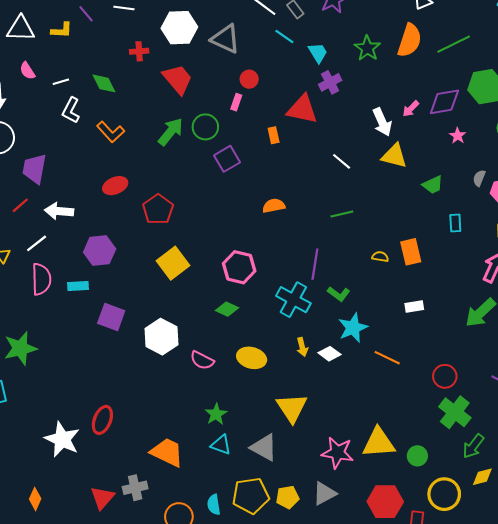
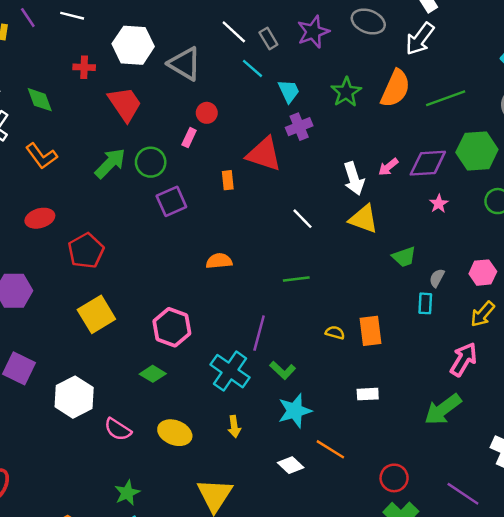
gray semicircle: (479, 178) -> (437, 278), moved
white diamond: (329, 354) -> (291, 465), moved

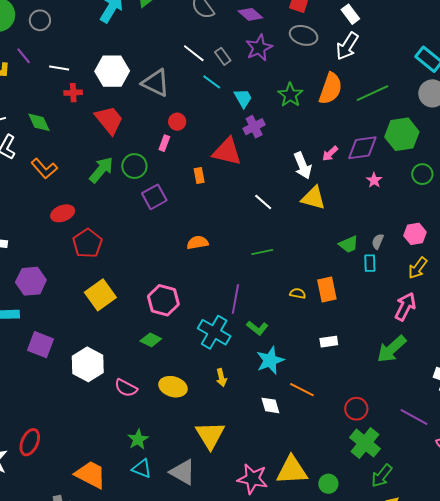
white line: (72, 16) -> (59, 68), moved
red ellipse: (40, 218) -> (63, 213), moved
green trapezoid: (404, 257) -> (349, 244), moved
white diamond: (291, 465) -> (270, 405), turned 35

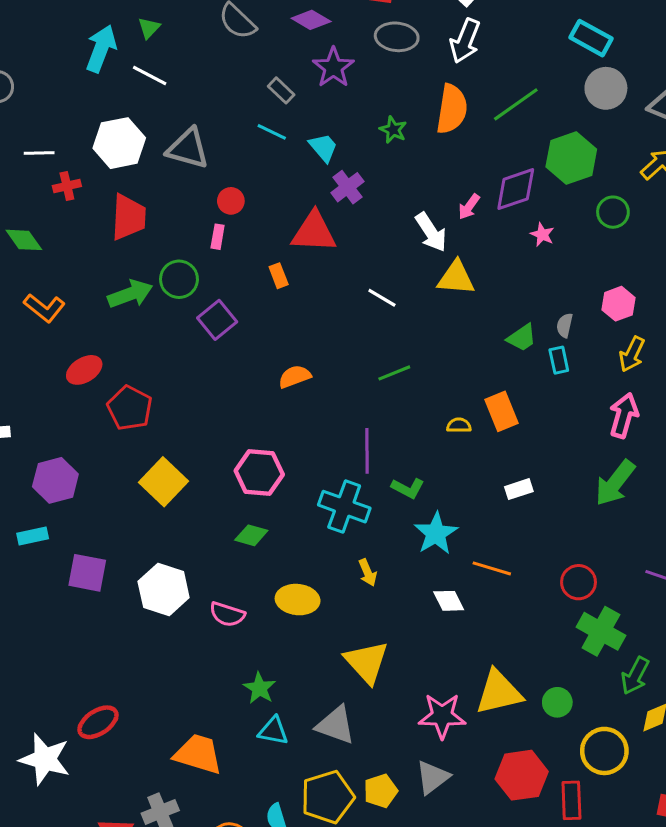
white line: (194, 53) -> (150, 75), moved
green star: (290, 95) -> (393, 130), size x0.7
red trapezoid: (109, 120) -> (128, 217), turned 52
green arrow: (101, 170) -> (130, 294), turned 40
red ellipse: (30, 442) -> (98, 722), turned 44

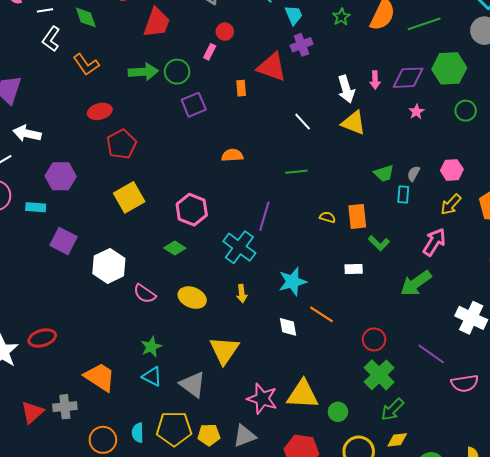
pink arrow: (469, 207) -> (375, 80), turned -54
green L-shape: (408, 488) -> (379, 243), moved

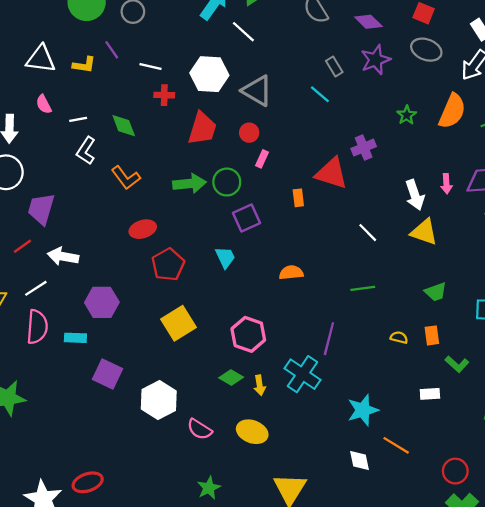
cyan trapezoid: (294, 15) -> (225, 257), moved
red circle: (225, 32) -> (249, 133), moved
green trapezoid: (384, 173) -> (436, 292), moved
orange rectangle: (357, 216) -> (432, 335), size x0.7
yellow arrow: (242, 294) -> (260, 385), moved

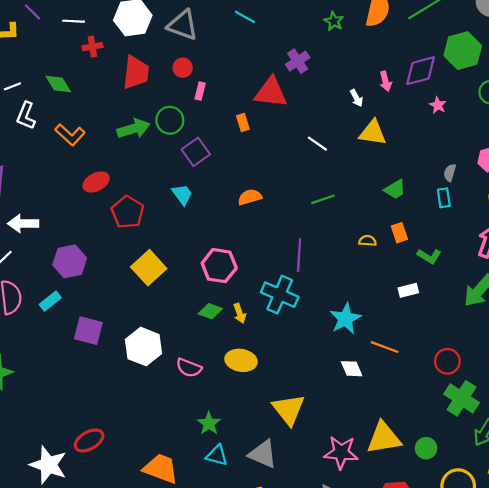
white arrow: (415, 195) -> (357, 98), size x0.6
cyan rectangle: (75, 338) -> (50, 301), turned -30

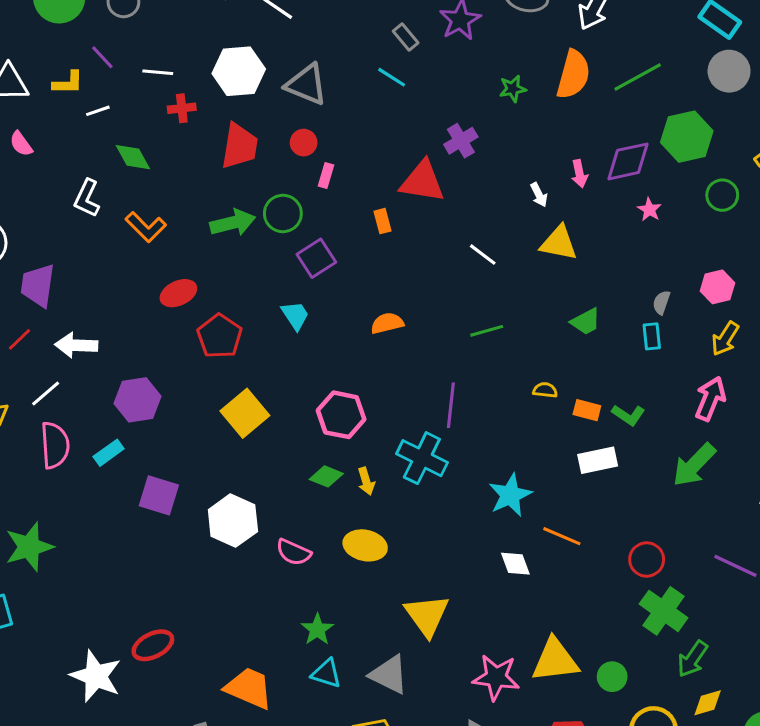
green star: (334, 21) -> (513, 89), turned 30
white line: (12, 86) -> (98, 111), moved
orange rectangle: (399, 233) -> (587, 410), moved, turned -60
white rectangle: (408, 290) -> (598, 460), size x1.4

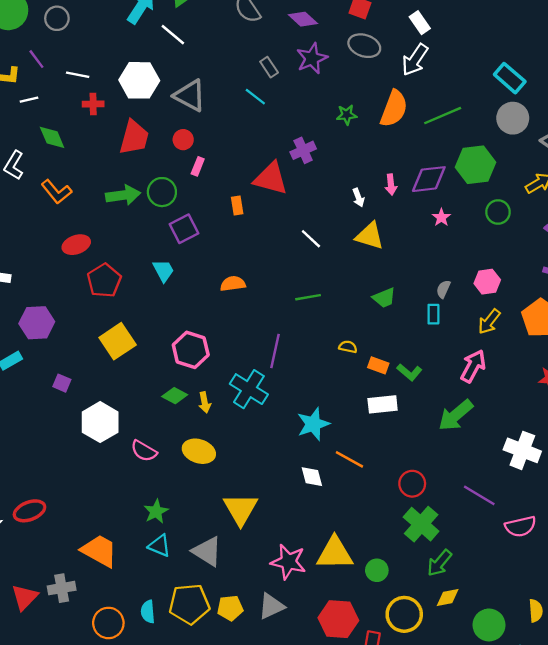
purple square: (159, 495) -> (62, 383), moved, size x0.6

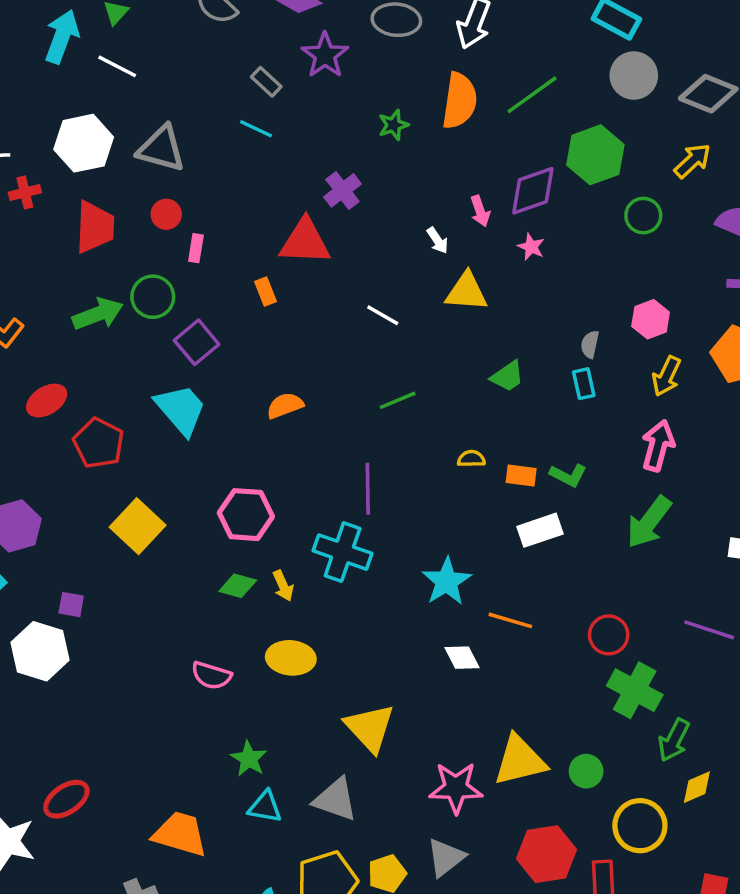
pink star: (441, 217) -> (531, 247), moved
cyan trapezoid: (163, 271) -> (181, 409), size x1.6
white hexagon: (100, 422) -> (40, 651), moved

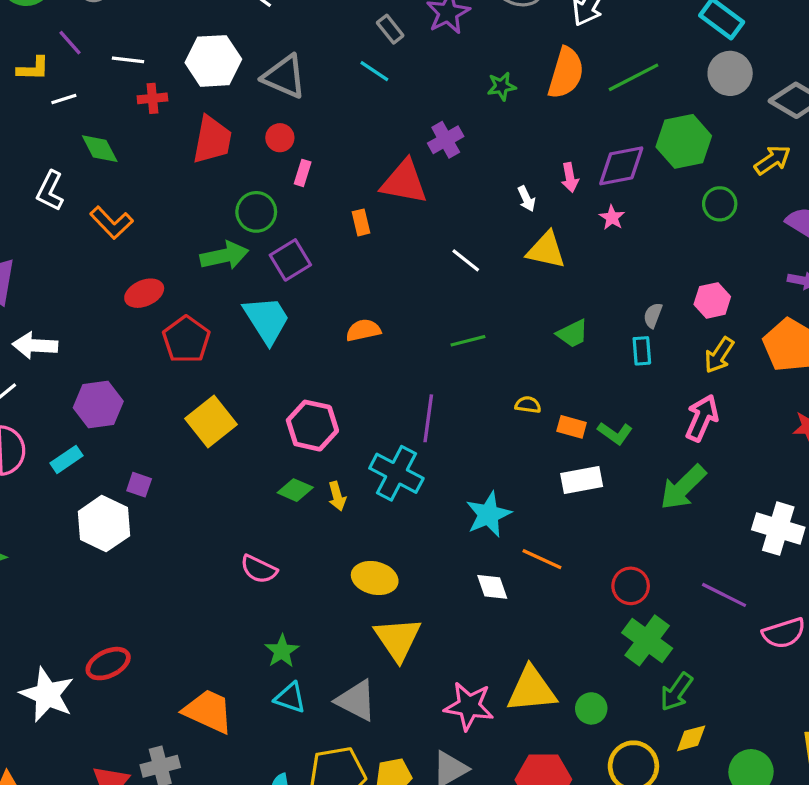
green arrow: (98, 314) -> (224, 256), moved
yellow ellipse: (291, 658) -> (375, 578), moved

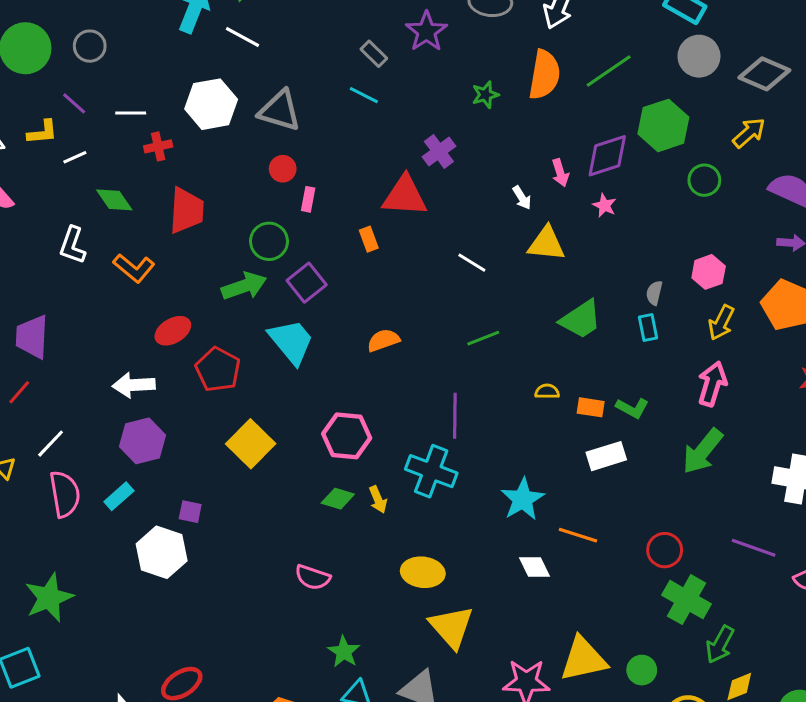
red trapezoid: (212, 140) -> (186, 210), moved
green trapezoid: (573, 334) -> (581, 319), size x1.4
white arrow: (35, 345) -> (134, 385), moved

